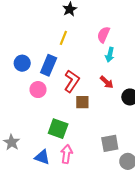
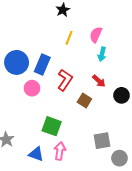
yellow line: (63, 38) -> (69, 38), moved
blue circle: (22, 63) -> (17, 62), size x1.5
brown square: (82, 102) -> (84, 101), moved, turned 32

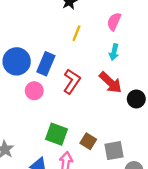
pink semicircle: (96, 35) -> (114, 22), moved
red arrow: (99, 81) -> (110, 83), size x1.5
brown square: (84, 101) -> (88, 141), moved

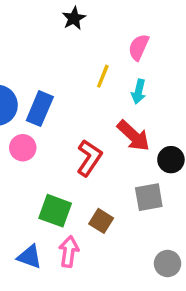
yellow line: (76, 33) -> (103, 76), moved
red L-shape: (72, 81) -> (89, 158), moved
gray square: (114, 151) -> (149, 197), moved

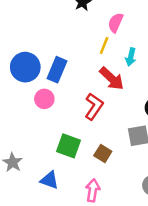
pink semicircle: (139, 47) -> (116, 23), moved
red arrow: (133, 136) -> (112, 79), moved
pink arrow: (69, 252) -> (93, 190), moved

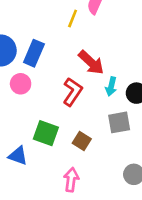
yellow line: (104, 45) -> (73, 19), moved
cyan arrow: (131, 57) -> (111, 86), moved
blue triangle: (49, 180) -> (18, 156), moved

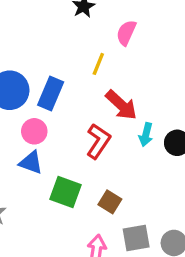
yellow line: (73, 19) -> (98, 64), moved
gray square: (119, 122) -> (136, 238), moved
blue triangle: (18, 156) -> (31, 162), moved

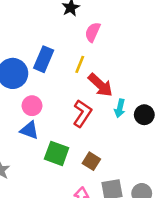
pink semicircle: (126, 33) -> (93, 32), moved
yellow line: (98, 64) -> (80, 64), moved
blue rectangle: (51, 94) -> (44, 59), moved

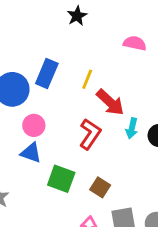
pink semicircle: (93, 32) -> (135, 43), moved, turned 78

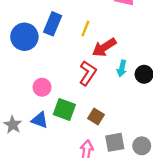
red arrow: (110, 102) -> (104, 47), turned 105
pink circle: (34, 125) -> (42, 87), moved
blue triangle: (31, 153) -> (40, 120), moved

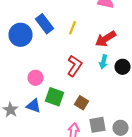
blue rectangle: (53, 24) -> (44, 24), turned -60
red arrow: (104, 47) -> (106, 39), moved

